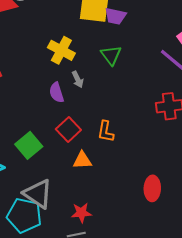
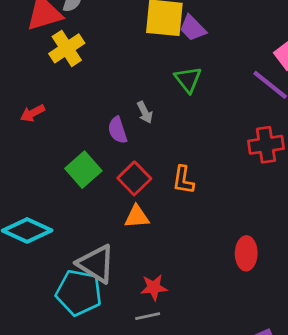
purple trapezoid: (115, 16) -> (193, 28), turned 35
yellow cross: (61, 50) -> (67, 48), moved, turned 30
green square: (29, 145) -> (83, 170), moved
orange triangle: (82, 160) -> (137, 217), moved

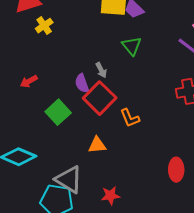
yellow cross: (67, 48) -> (44, 26), size x0.7
red arrow: (32, 113) -> (29, 81), moved
red square: (134, 178) -> (100, 98), moved, size x1.4
orange L-shape: (183, 180) -> (130, 118), turned -30

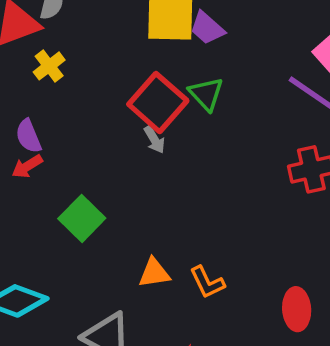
purple semicircle: (82, 83) -> (28, 136), moved
red square: (100, 98) -> (158, 103), moved
orange L-shape: (130, 118) -> (207, 282), moved

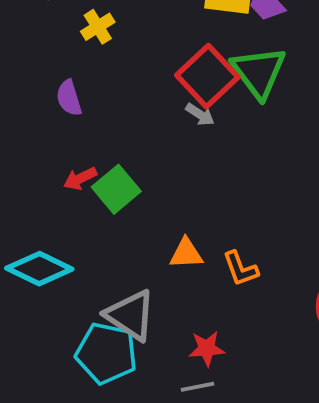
green triangle: (206, 94) -> (259, 72), size x1.5
gray arrow: (154, 140) -> (200, 115), turned -32
red arrow: (27, 166) -> (80, 179), moved

